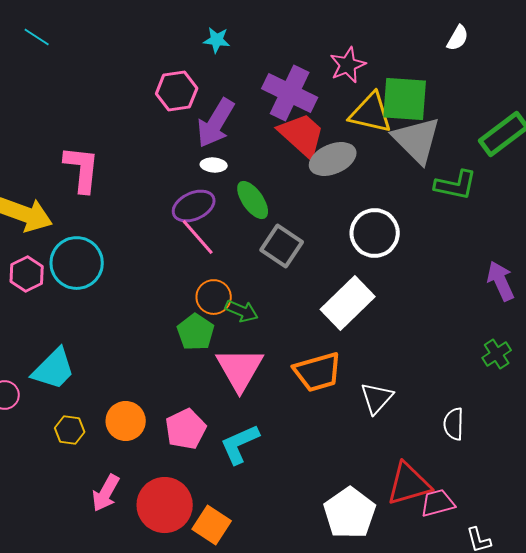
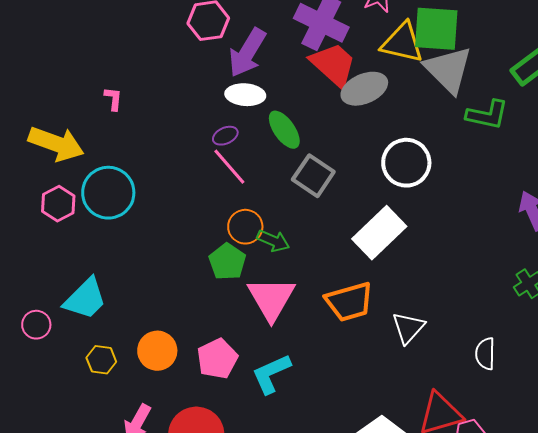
white ellipse: (214, 165) -> (245, 95), size x1.5
pink L-shape: (82, 169) -> (113, 99), size x0.5
purple ellipse: (194, 206) -> (225, 136), size x0.6

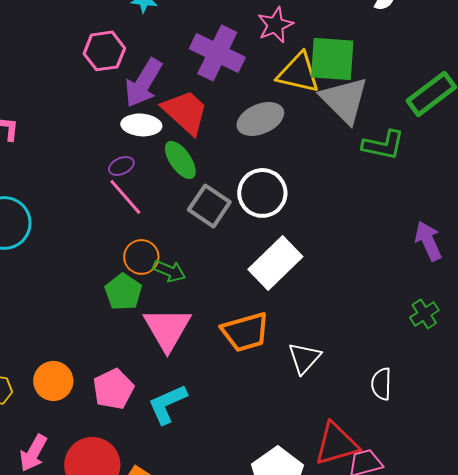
red trapezoid: (333, 65) -> (185, 112), moved
white circle: (406, 163) -> (262, 193), moved

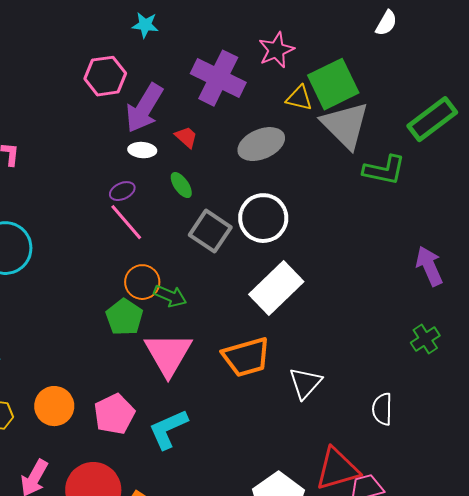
green square: (332, 59) -> (333, 84), turned -30
yellow triangle: (298, 73) -> (299, 98), size x0.6
red trapezoid: (185, 112) -> (186, 137), size x0.5
white ellipse: (141, 125) -> (142, 150), size x0.7
green ellipse: (180, 160) -> (181, 185), size x0.7

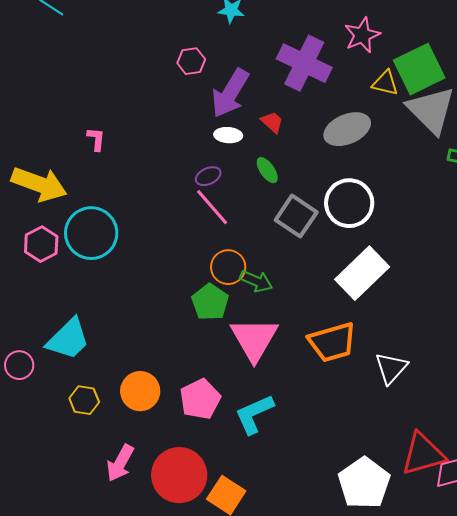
pink hexagon: (105, 76) -> (191, 61), size x0.7

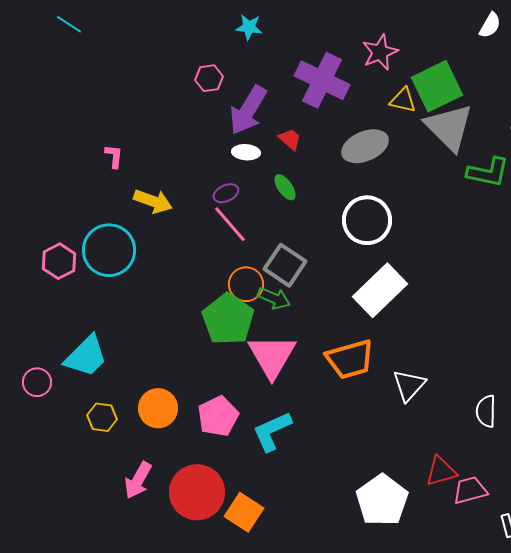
yellow arrow: (39, 184) -> (153, 201), moved, size x0.7
gray square: (296, 216) -> (285, 265), moved
green pentagon: (210, 302) -> (228, 319), size x1.4
red triangle: (423, 454) -> (441, 471), size x0.7

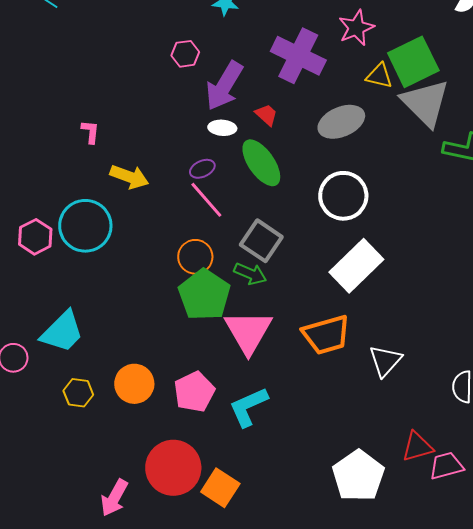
green ellipse: (285, 187) -> (261, 163), size x1.8
orange circle: (246, 284) -> (195, 257), moved
pink arrow: (138, 480) -> (114, 498), moved

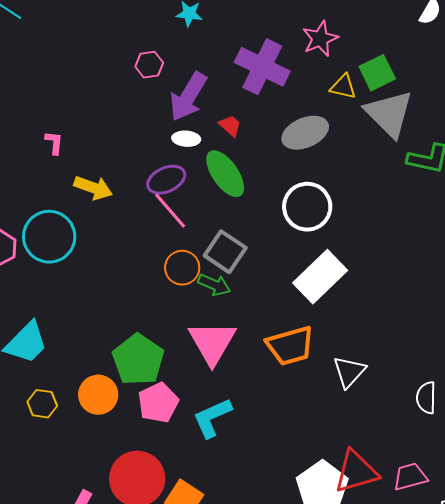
green square: (413, 62) -> (377, 73), size x0.7
purple ellipse: (202, 169) -> (166, 180), size x1.5
orange circle: (195, 257) -> (182, 268), moved
green pentagon: (204, 295) -> (138, 360), moved
red triangle: (417, 447) -> (356, 472), moved, size x1.4

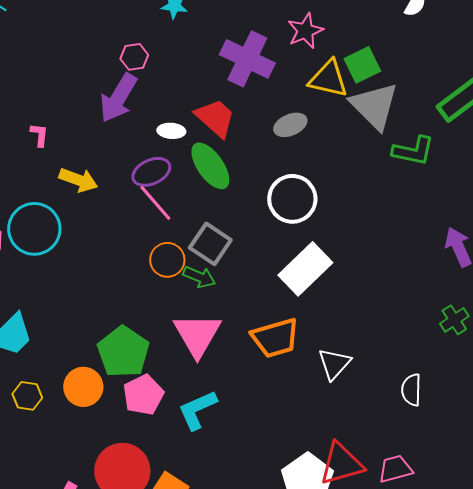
yellow triangle: (343, 87) -> (328, 79), size x1.5
purple arrow: (188, 97) -> (118, 98), moved
red trapezoid: (230, 126) -> (215, 118), size x1.8
gray ellipse: (305, 133) -> (290, 125), size x0.7

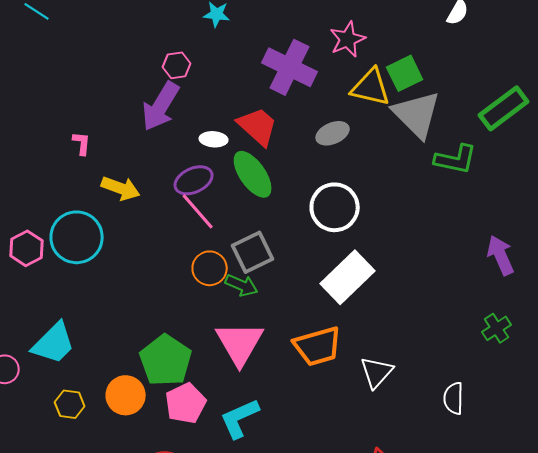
gray square: (210, 244) -> (253, 252), turned 30

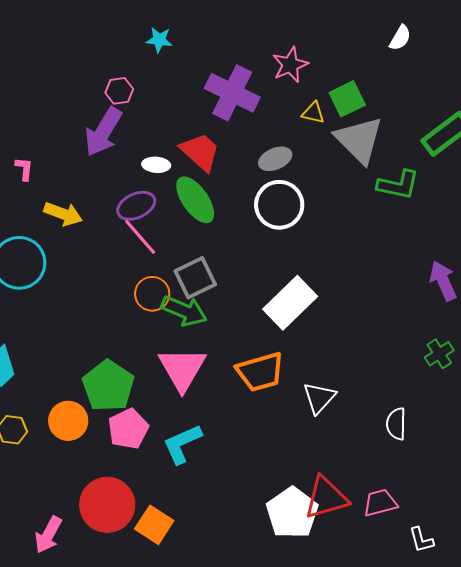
yellow triangle: (371, 87) -> (313, 113), size x0.6
white circle: (335, 207) -> (279, 205), moved
green arrow: (242, 285) -> (184, 311), size x1.4

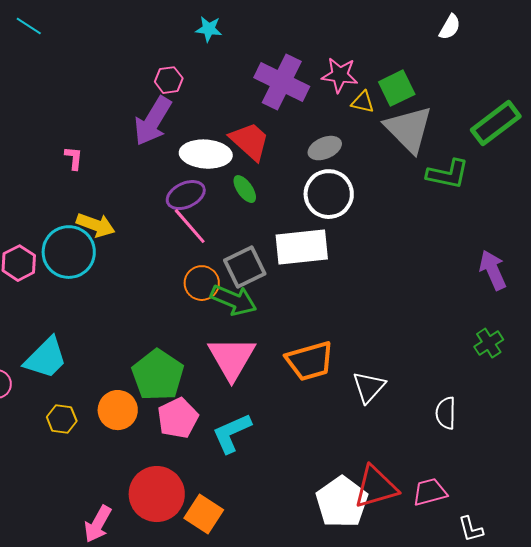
pink star: (290, 65) -> (340, 75), moved, turned 30
white ellipse: (156, 165) -> (206, 154), size x1.8
green ellipse: (195, 200) -> (245, 189), size x0.6
yellow arrow: (63, 214) -> (96, 225), moved
white rectangle: (290, 303) -> (302, 247), moved, turned 38

